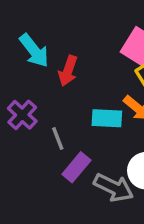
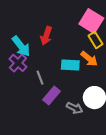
cyan arrow: (34, 51) -> (21, 46), moved
gray arrow: (114, 188) -> (75, 108), size x0.7

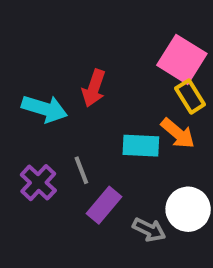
cyan arrow: (21, 46) -> (44, 109), turned -35
purple cross: (18, 63) -> (38, 183), moved

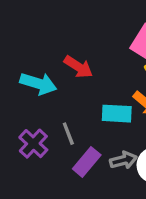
red arrow: (94, 88) -> (78, 67), turned -76
gray arrow: (149, 230) -> (123, 160), moved, turned -40

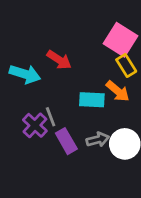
purple cross: (33, 144) -> (35, 125), moved
purple rectangle: (87, 162) -> (66, 141), turned -70

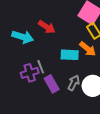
purple cross: (35, 125) -> (30, 73), turned 30
gray arrow: (98, 140) -> (74, 83), turned -49

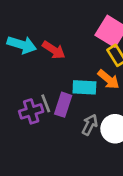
cyan arrow: (23, 37) -> (22, 45), moved
purple rectangle: (52, 84) -> (63, 105), moved, turned 48

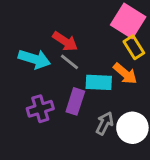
cyan arrow: (22, 45) -> (34, 59), moved
gray line: (46, 103) -> (70, 62), moved, turned -30

